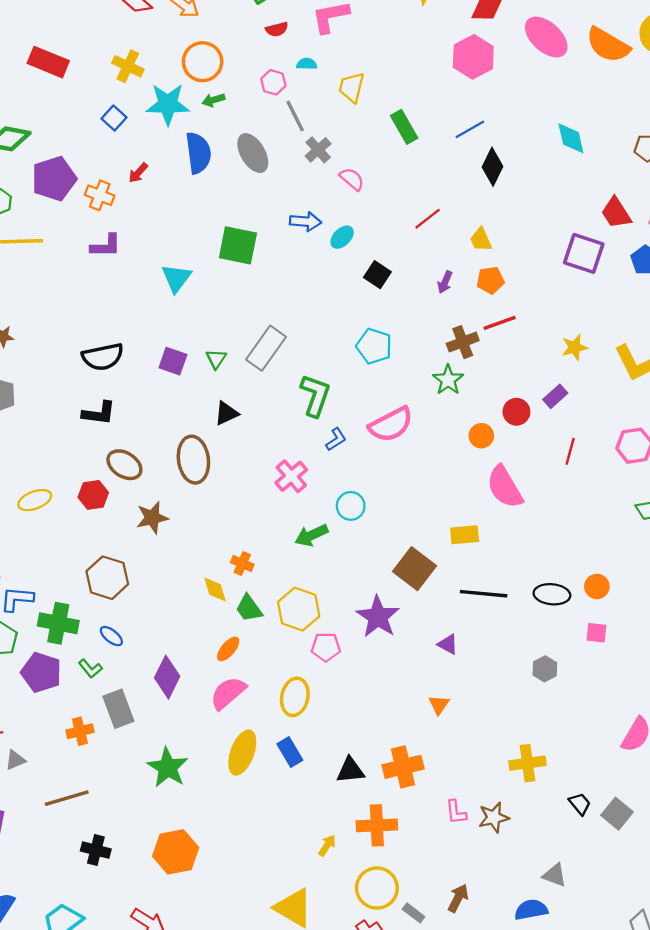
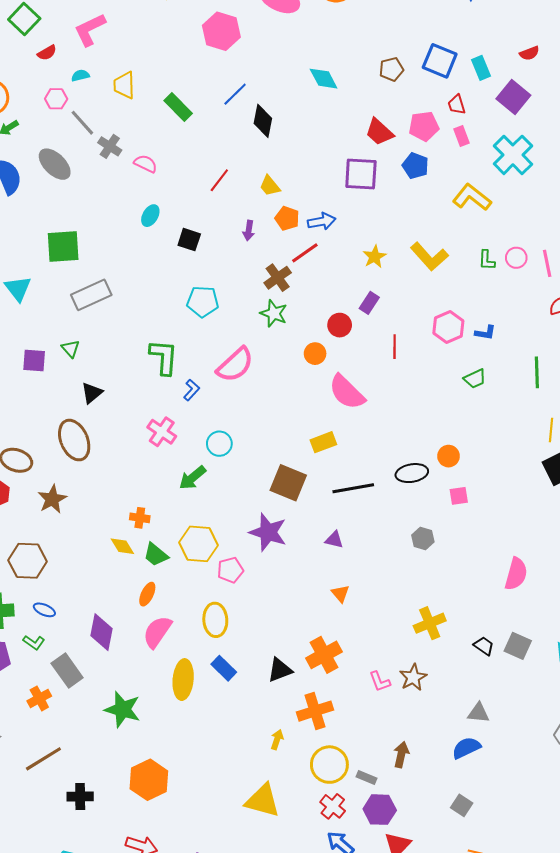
blue arrow: (306, 221) -> (322, 221), moved
orange pentagon: (490, 280) -> (287, 218), turned -30
gray rectangle: (266, 348) -> (91, 295), moved, turned 45

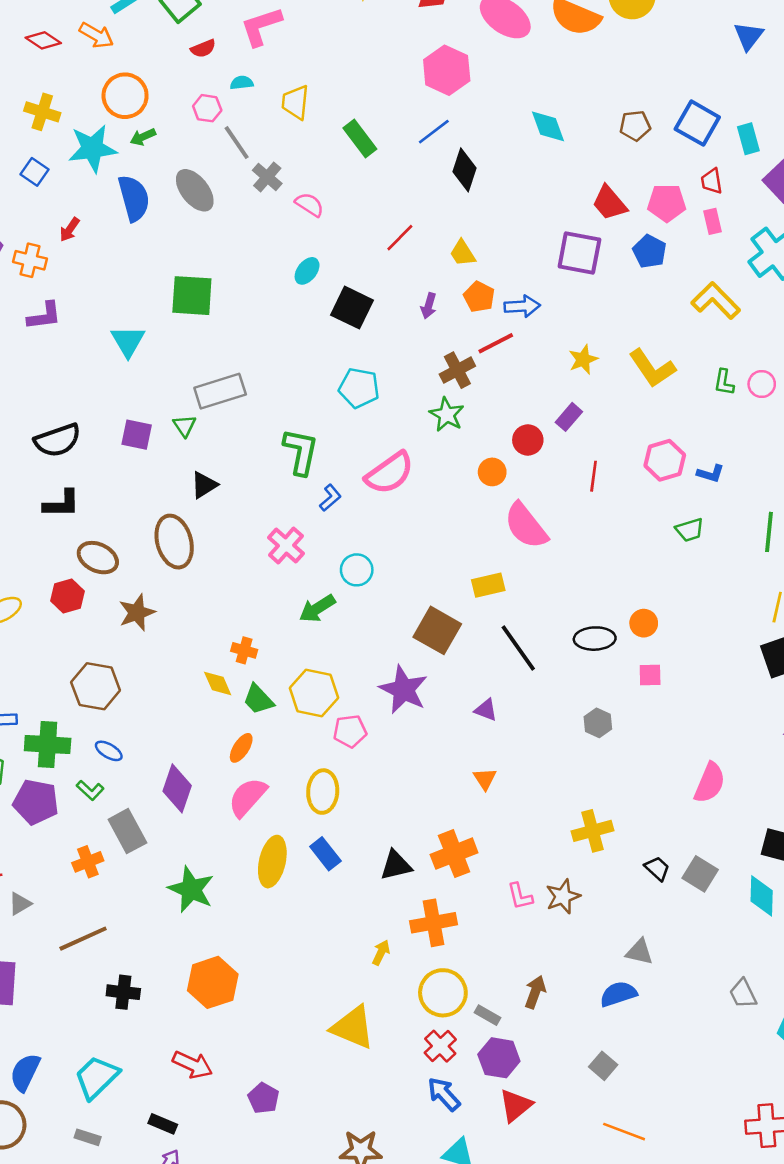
pink hexagon: (221, 31) -> (447, 70), moved
black square: (189, 240) -> (352, 308), size x1.4
gray rectangle: (91, 295) -> (220, 391), moved
black line: (353, 488) -> (518, 648), turned 57

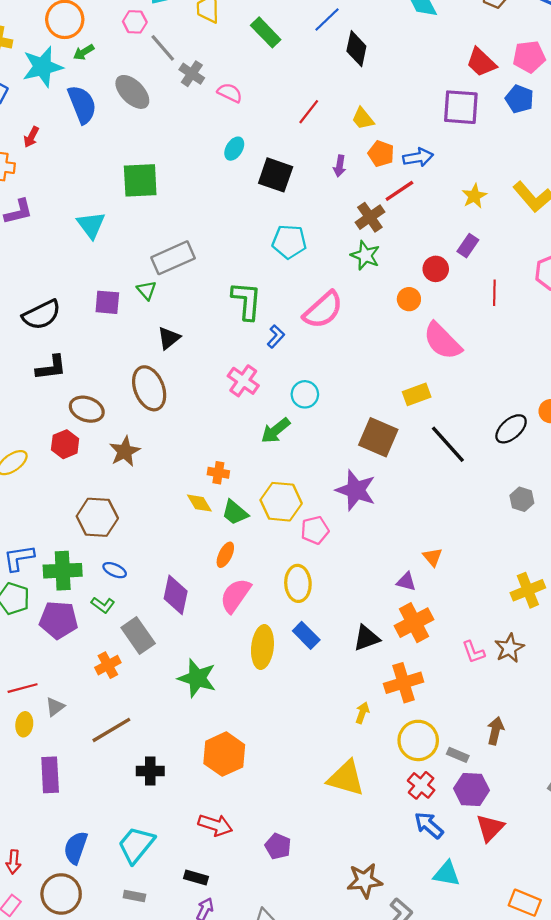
black ellipse: (595, 639) -> (511, 429), turned -32
purple triangle: (486, 710) -> (406, 582), moved

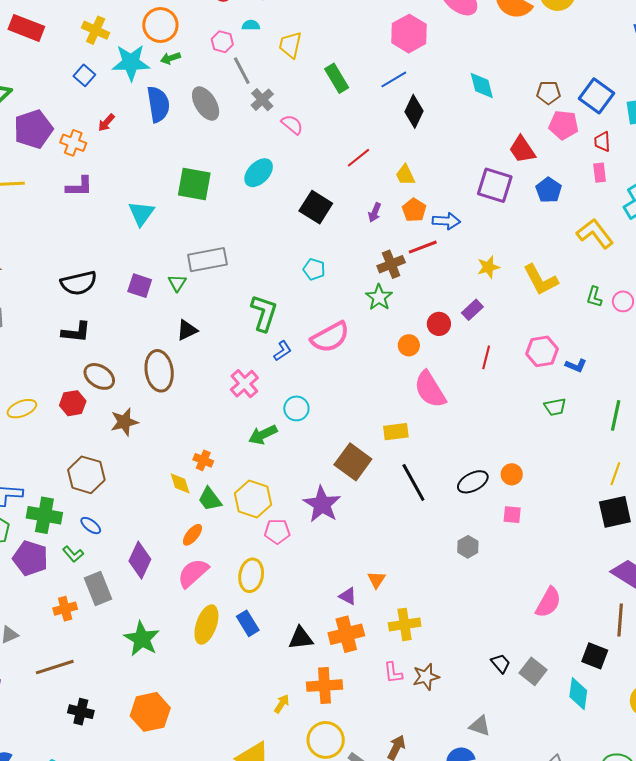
pink pentagon: (529, 57) -> (564, 125), moved
cyan ellipse: (234, 149) -> (259, 173), moved, size x1.4
cyan pentagon: (289, 242) -> (314, 269), size x0.7
yellow cross: (528, 590) -> (405, 624), moved

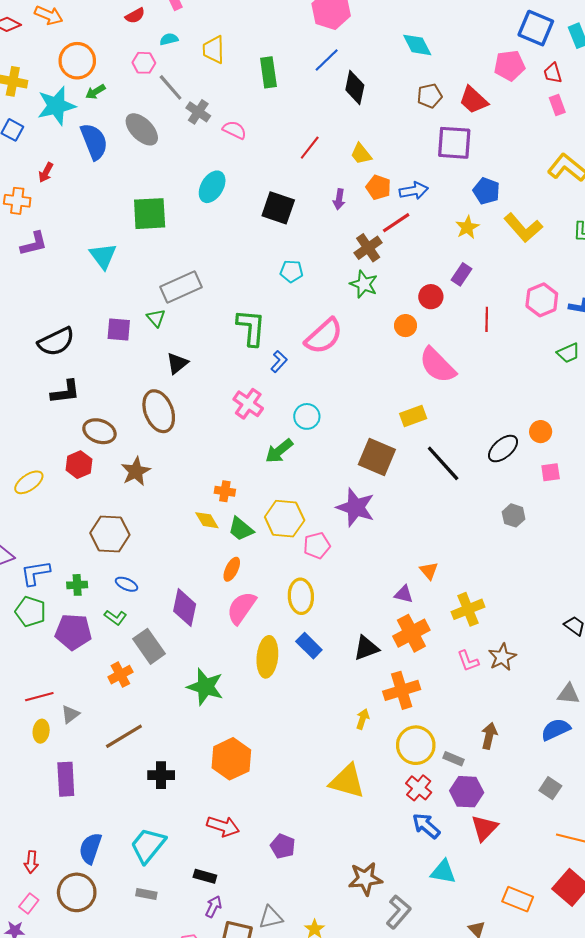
green rectangle: (337, 78) -> (268, 72), turned 36
brown pentagon: (548, 93) -> (430, 96), moved
blue pentagon: (549, 190) -> (486, 191), moved
green cross: (44, 515) -> (77, 585), size x0.6

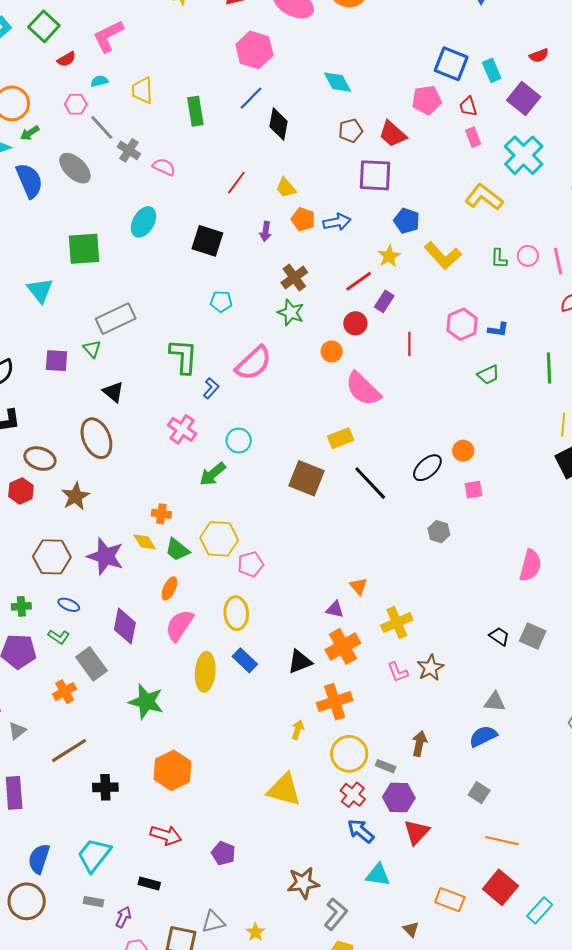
red line: (396, 223) -> (359, 281), moved
black triangle: (177, 363) -> (113, 392), turned -40
purple star: (356, 507) -> (105, 556), moved
purple arrow: (213, 907) -> (123, 917), moved

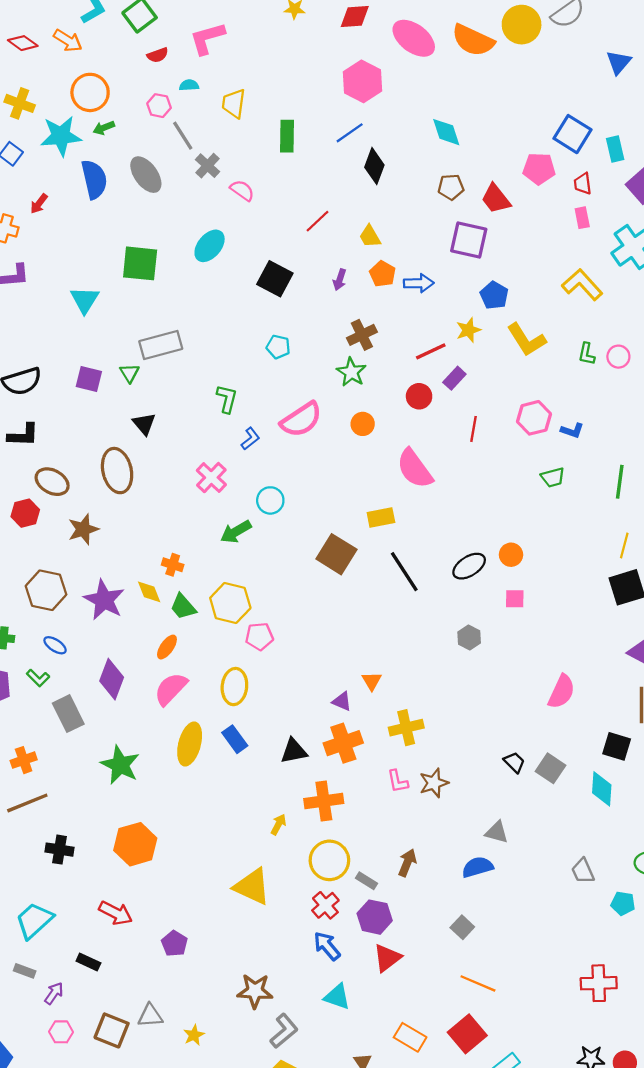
orange circle: (332, 351) -> (363, 424), moved
green L-shape: (183, 356) -> (227, 399), size x0.7
orange cross: (65, 692) -> (24, 760), moved

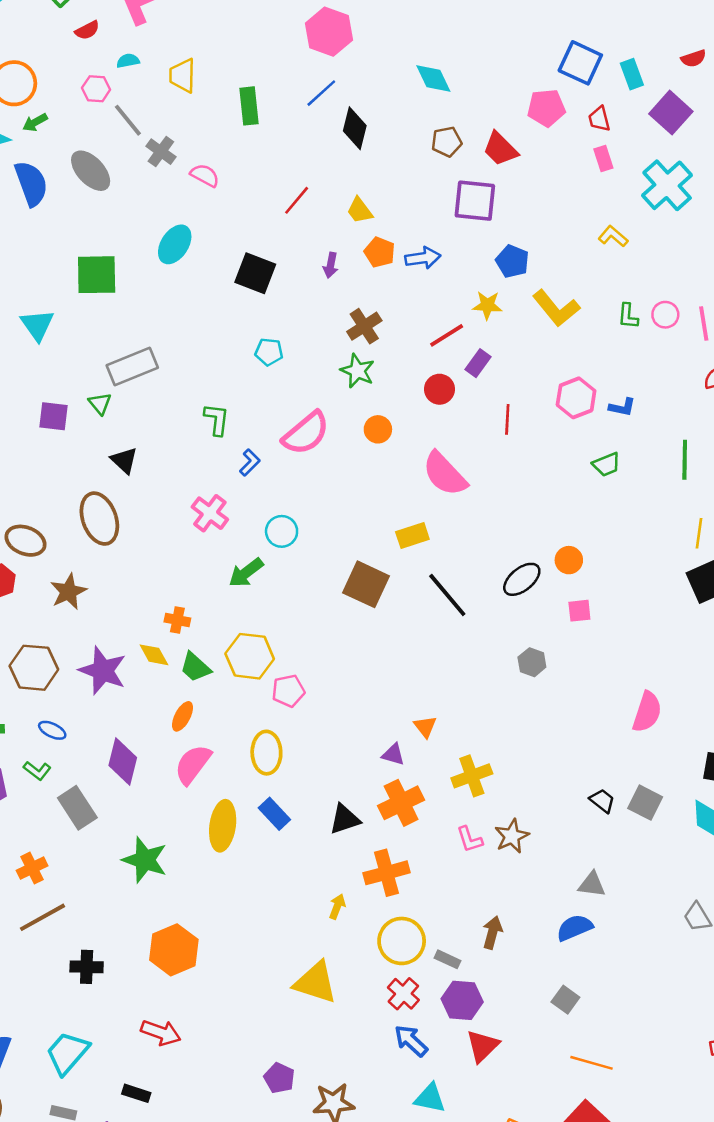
yellow L-shape: (582, 285) -> (613, 236), size x0.6
yellow star: (468, 330) -> (487, 305), turned 30
purple pentagon: (174, 944) -> (279, 1078), moved

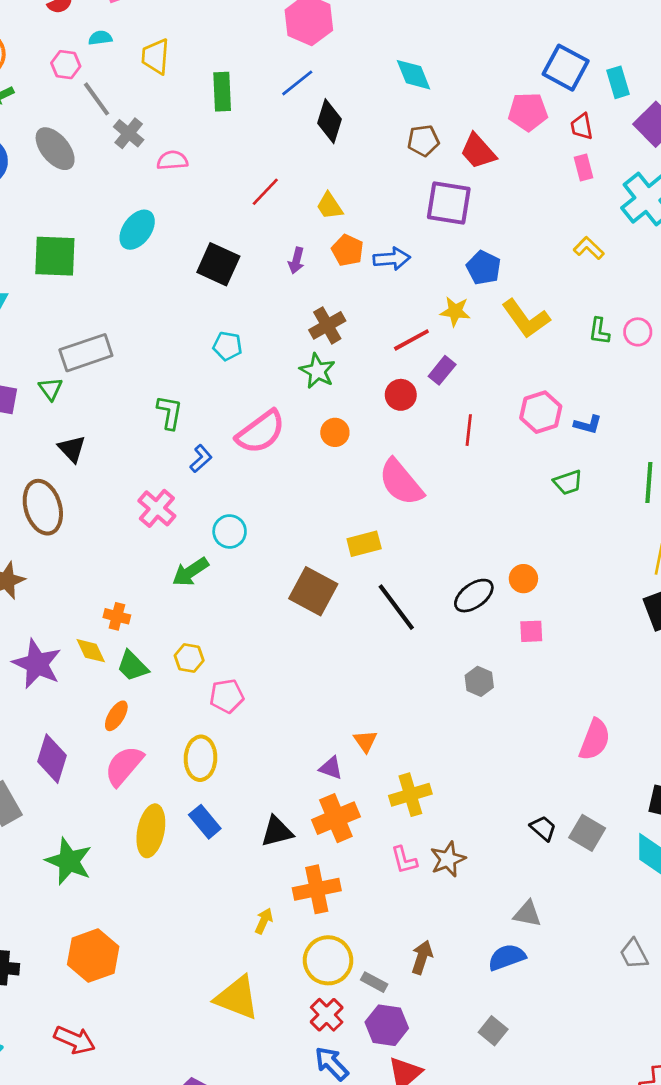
pink semicircle: (205, 175) -> (172, 160), turned -36
yellow hexagon: (250, 656) -> (189, 658), size x0.6

